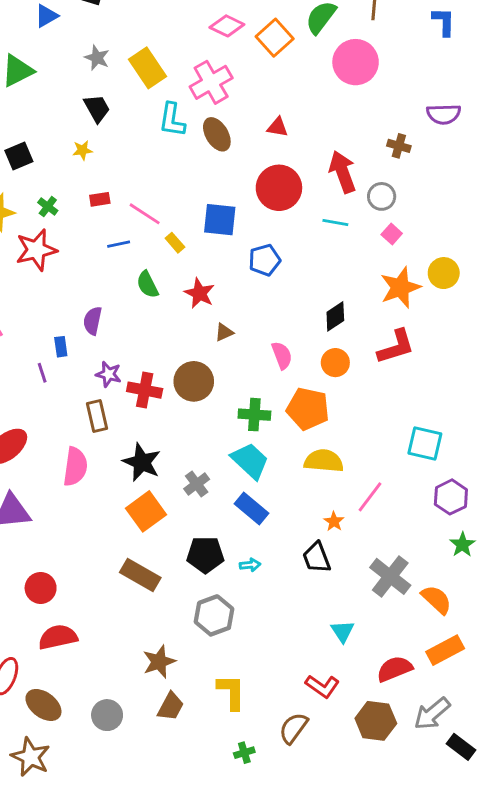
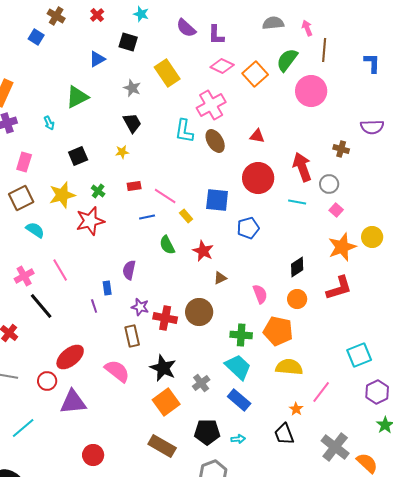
yellow rectangle: (148, 68) -> (167, 73), moved
cyan square: (425, 443) -> (359, 355), turned -35
pink semicircle: (75, 467) -> (117, 371), turned -60

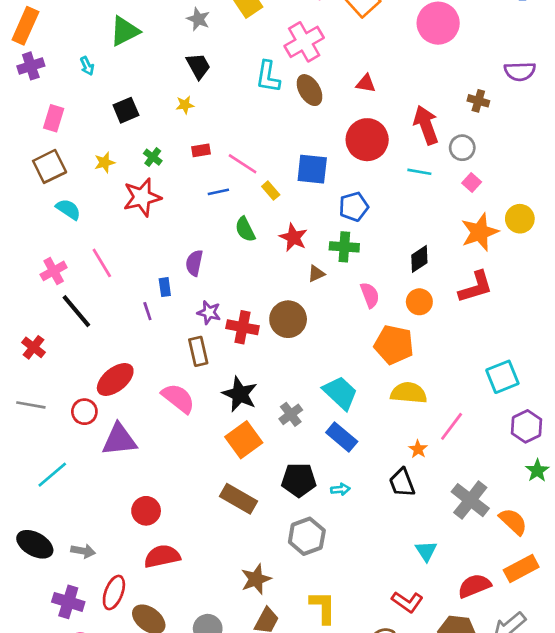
yellow star: (62, 195) -> (105, 162), size x0.6
green cross: (241, 335) -> (344, 247), moved

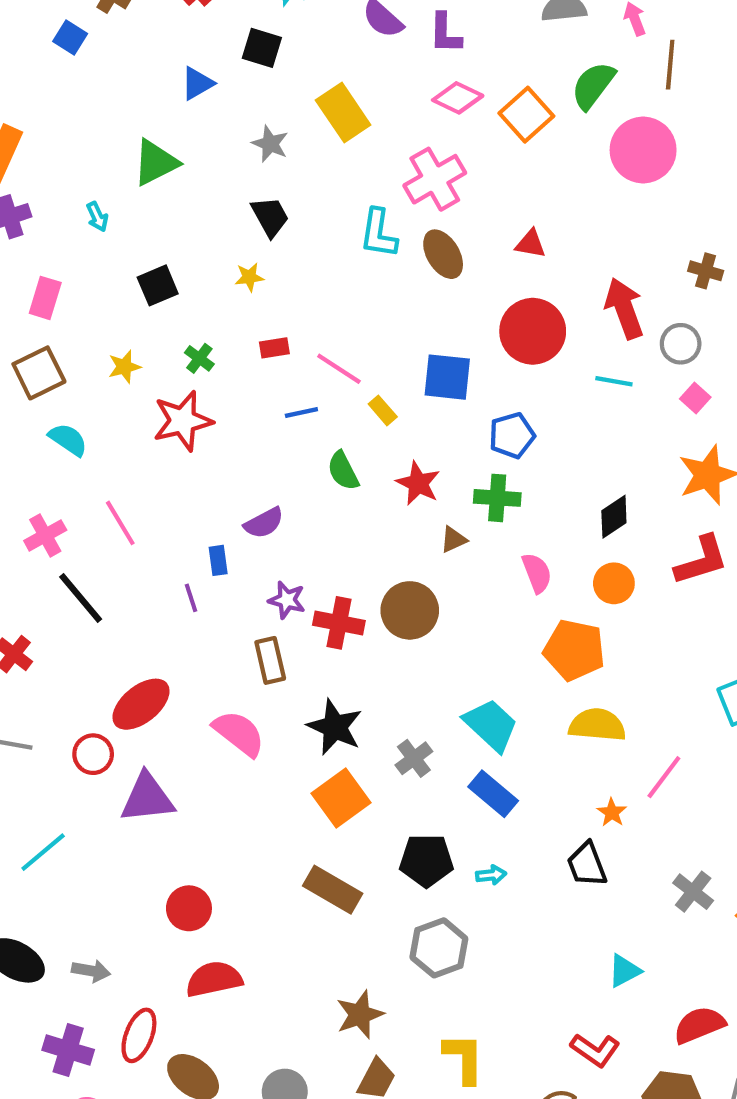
purple semicircle: (194, 263) -> (264, 523), turned -130
gray cross: (470, 500) -> (693, 892), size x0.7
cyan triangle: (426, 551) -> (624, 971), turned 35

